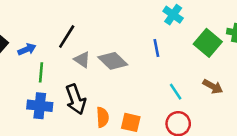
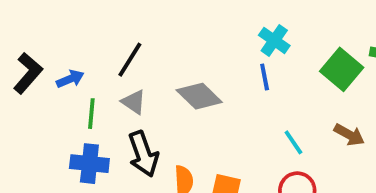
cyan cross: (173, 15) -> (274, 40), moved
gray triangle: (82, 60) -> (134, 102), moved

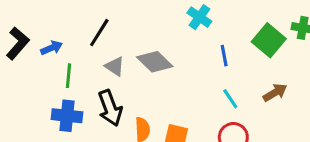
cyan cross: (274, 40) -> (199, 17), moved
blue line: (265, 77) -> (224, 56), moved
gray triangle: (134, 102) -> (115, 66), moved
brown arrow: (349, 135) -> (275, 93), turned -60

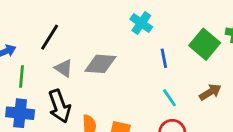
gray diamond: (155, 62) -> (100, 64), turned -40

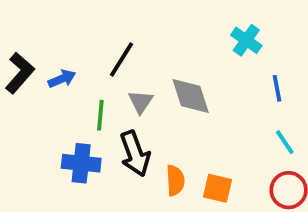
gray diamond: (100, 64) -> (191, 96), turned 68
gray triangle: (64, 68) -> (141, 102), turned 30
green line: (21, 77) -> (100, 115), moved

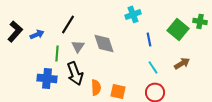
cyan cross: (246, 40) -> (133, 14), turned 35

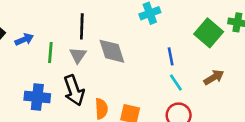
black line: (68, 24) -> (82, 26), moved, turned -30
blue line: (149, 39) -> (171, 56), moved
green line: (57, 53) -> (50, 52), moved

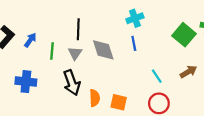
blue arrow: (24, 39) -> (30, 40), turned -32
blue line: (171, 56) -> (134, 43), moved
blue cross: (37, 97) -> (26, 82), moved

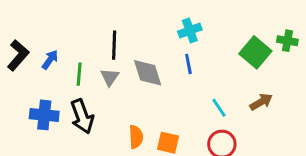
black arrow: (72, 83) -> (82, 116), moved

